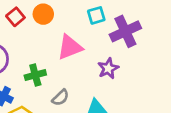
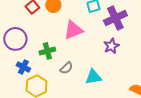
purple star: (108, 68) -> (111, 46), moved

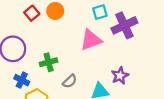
pink triangle: (73, 30) -> (91, 40), moved
purple star: (111, 46) -> (120, 76), moved

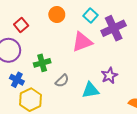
orange circle: (55, 11) -> (57, 15), moved
cyan square: (100, 12) -> (90, 16), turned -32
red square: (32, 13) -> (21, 25), moved

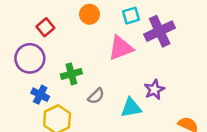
cyan square: (90, 16) -> (131, 16), turned 32

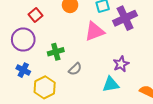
blue cross: (40, 95) -> (23, 70), moved
cyan triangle: (131, 108) -> (111, 84), moved

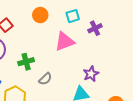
purple cross: (125, 18) -> (95, 28), size x0.6

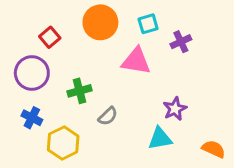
orange circle: (40, 15) -> (100, 22), size x1.5
pink triangle: (65, 41) -> (136, 61), turned 30

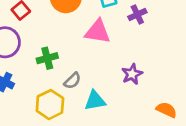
cyan triangle: (160, 139) -> (95, 101), moved
yellow hexagon: (63, 143) -> (50, 105), moved

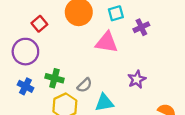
green cross: (47, 58) -> (54, 78), moved, turned 30

